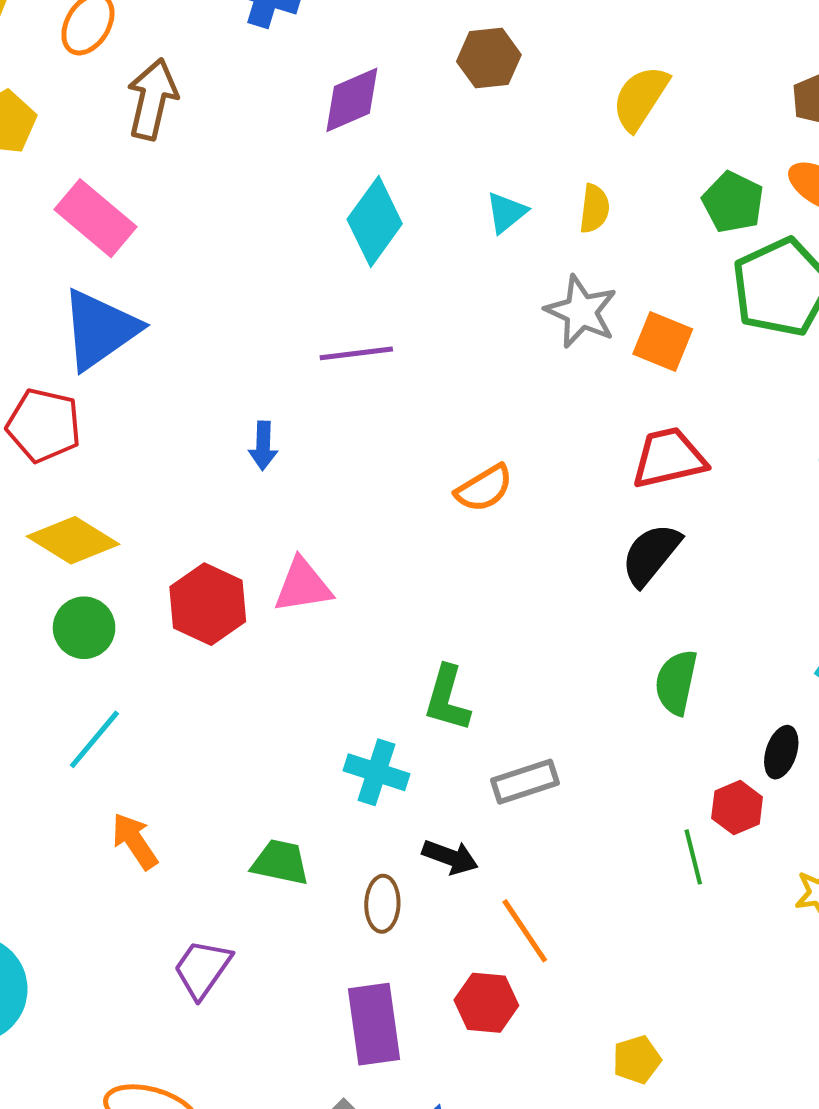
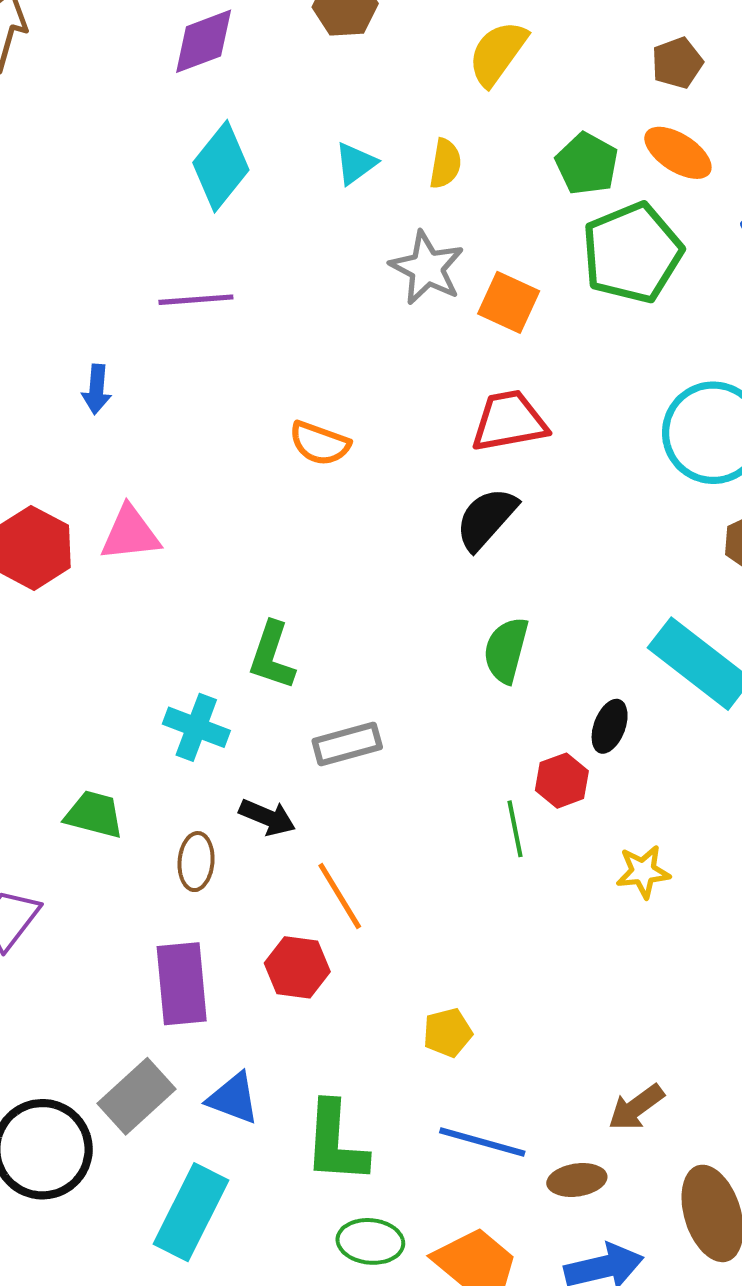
orange semicircle: (484, 488) -> (320, 443), turned 48

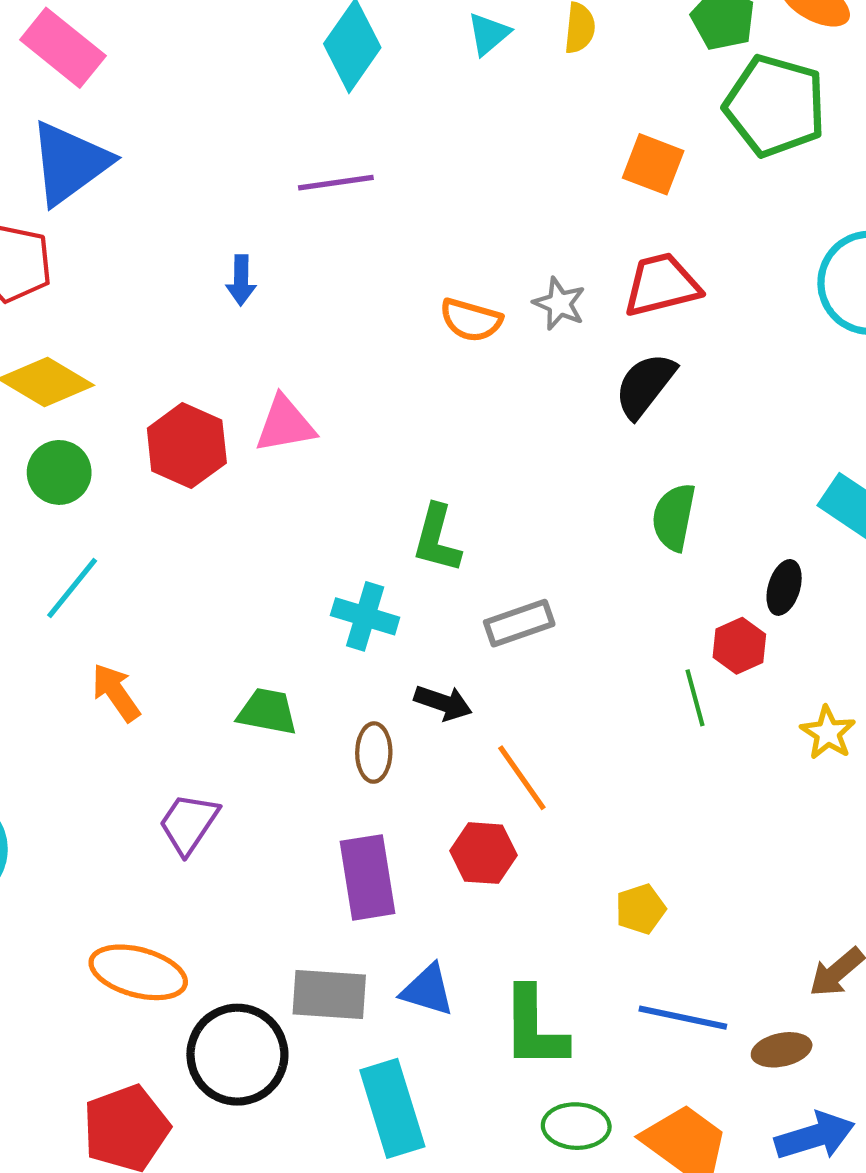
green pentagon: (632, 253) -> (775, 106), turned -30
gray star: (427, 268) -> (559, 304), moved, size x0.7
yellow star: (643, 872) -> (828, 733), turned -30
gray rectangle: (136, 1096) -> (329, 995), turned 50
cyan rectangle: (191, 1212) -> (392, 1108), turned -40

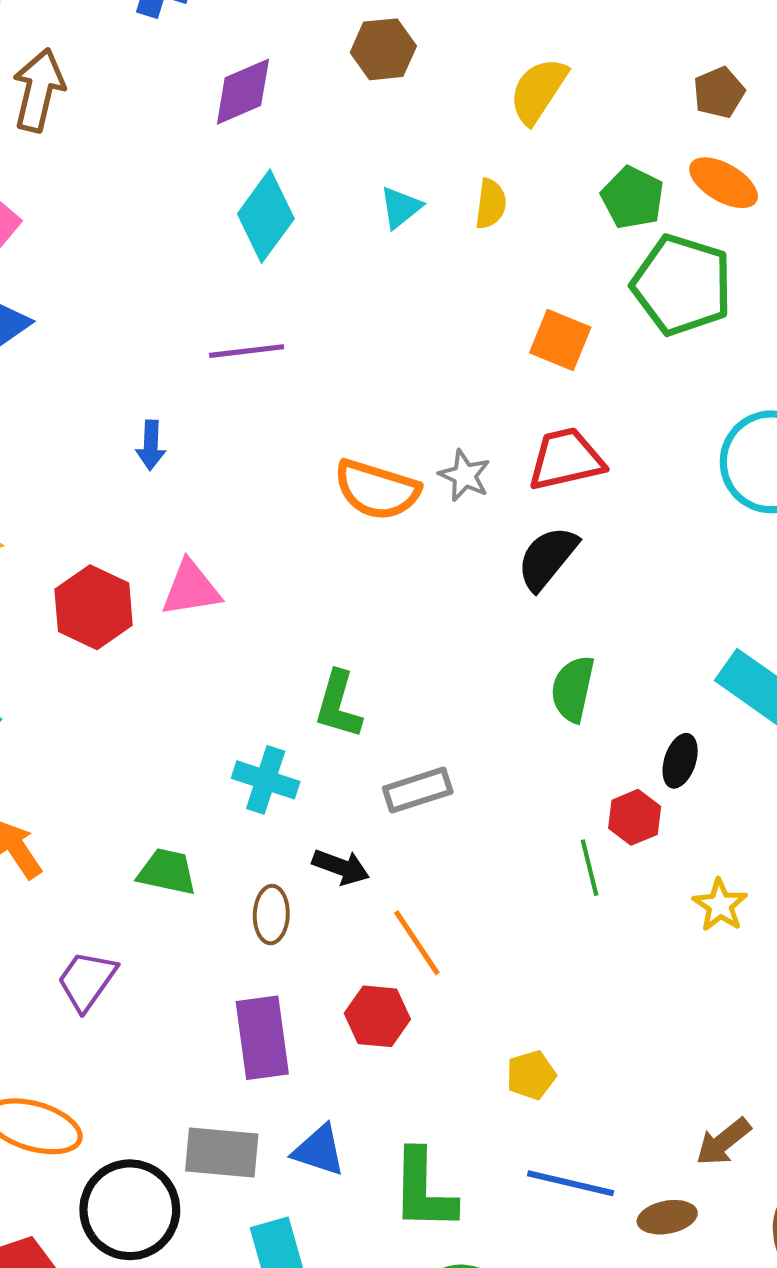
orange semicircle: (471, 320) -> (377, 490), size x1.4

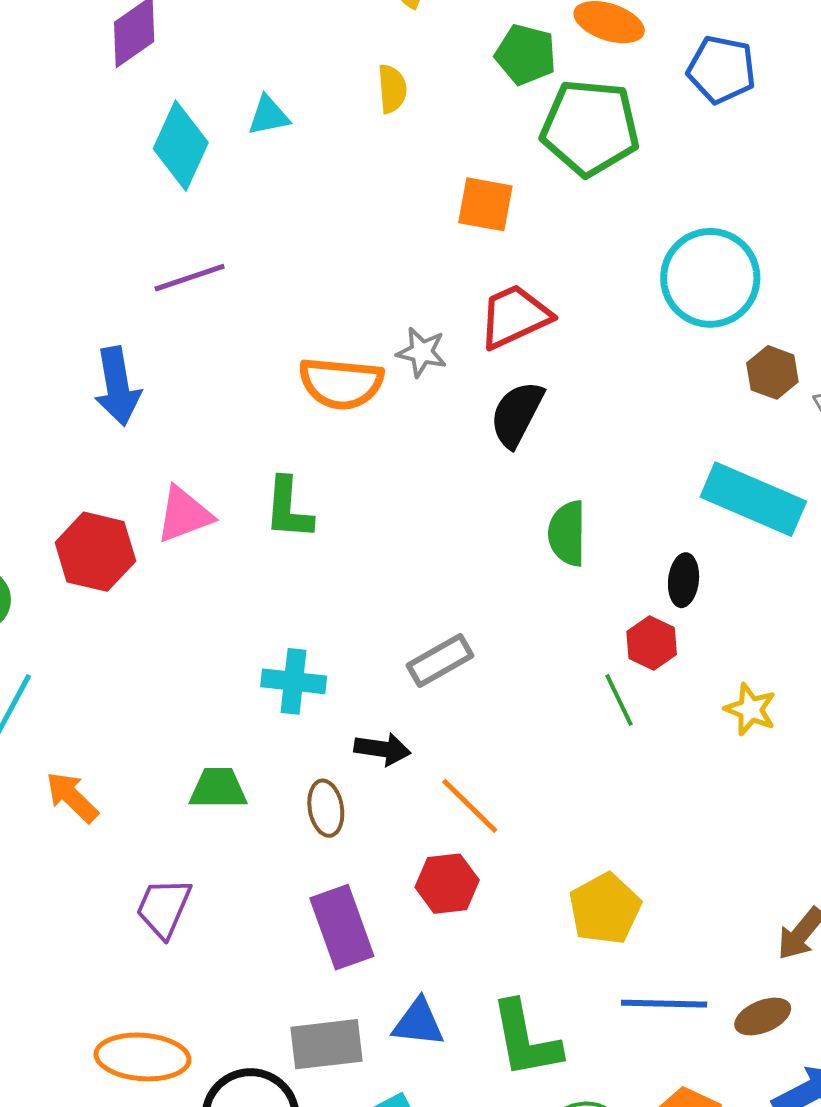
cyan triangle: (401, 208) -> (269, 116), moved, turned 39
blue arrow: (151, 445) -> (117, 386), size x1.6
green L-shape: (338, 705) -> (288, 508), moved
yellow pentagon: (531, 1075) -> (605, 909), size x1.5

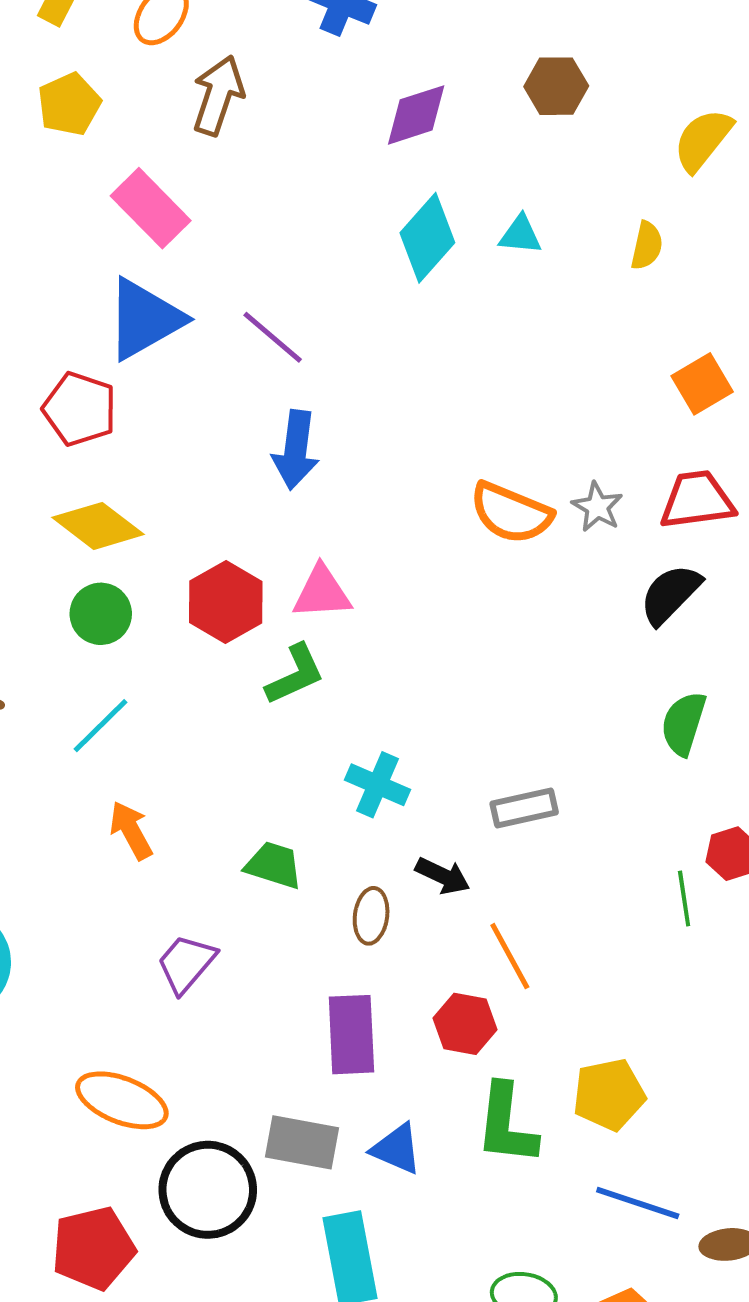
orange square: (485, 204) -> (702, 384), turned 32
purple line: (190, 278) -> (273, 337), moved, turned 42
green L-shape: (288, 508) -> (295, 674), moved, turned -136
green L-shape: (526, 1039) -> (506, 1124), moved

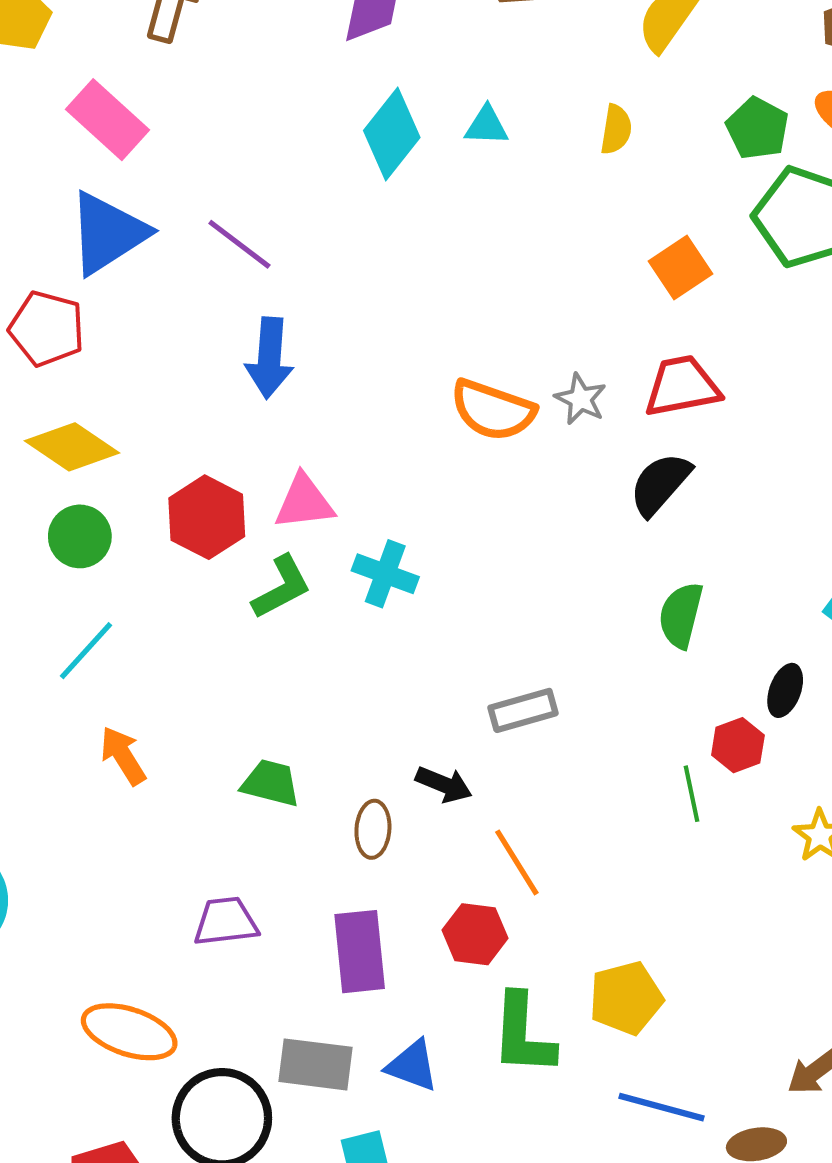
cyan cross: (378, 785) -> (385, 574), moved
purple trapezoid: (186, 964) -> (226, 922), moved, turned 46

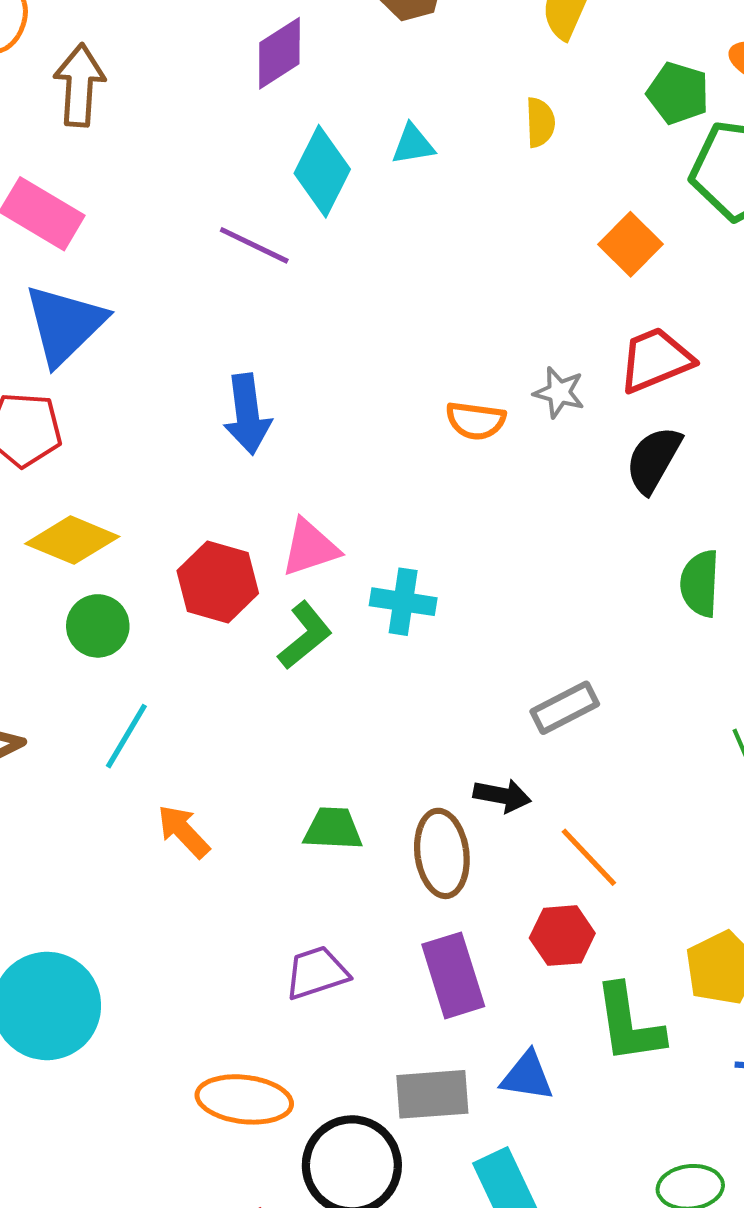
purple line: (239, 244) -> (254, 245), moved
orange semicircle: (493, 410) -> (476, 421), size x0.7
brown ellipse: (373, 829) -> (442, 853), size x1.5

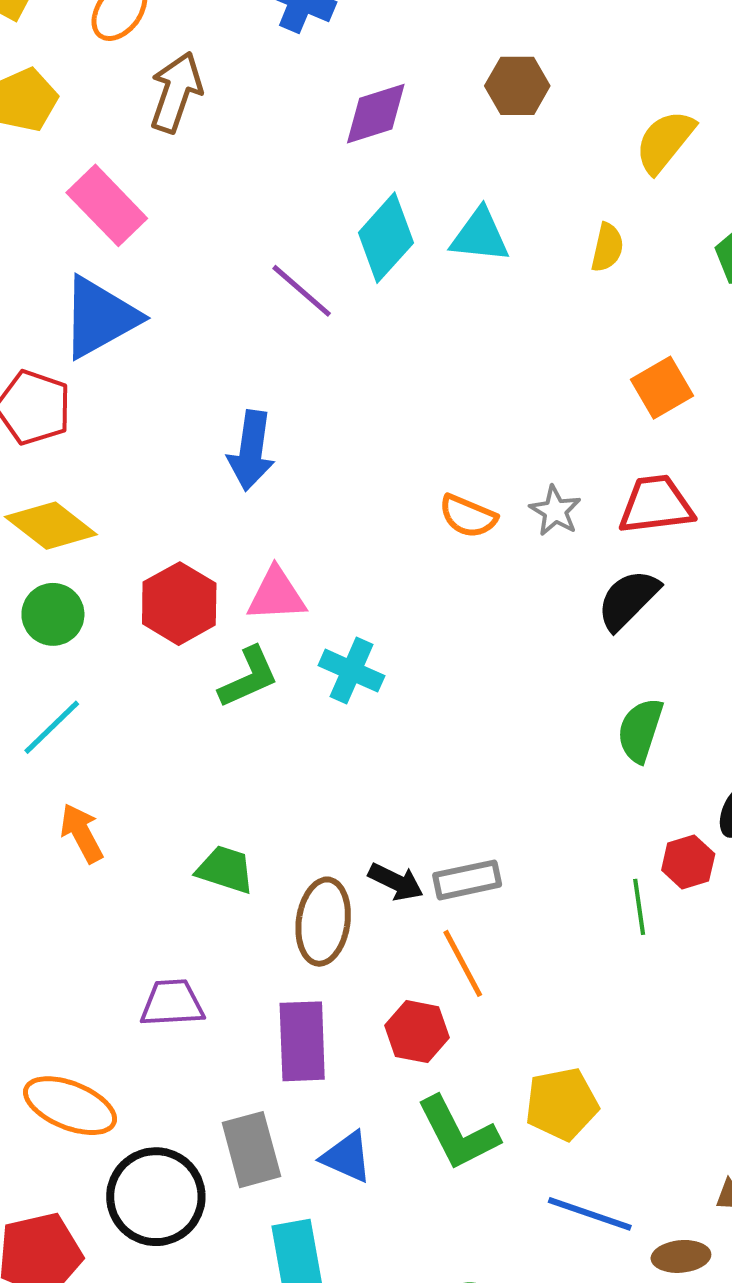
cyan triangle: (413, 144) -> (480, 236), size x1.4
gray rectangle: (565, 708) -> (467, 880), moved
green L-shape: (629, 1024) -> (458, 1133), turned -34
gray rectangle: (432, 1094) -> (251, 1150), turned 64

